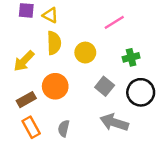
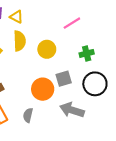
orange circle: (55, 86) -> (43, 89), moved
gray square: (105, 86) -> (64, 79), turned 35

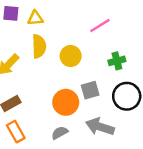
yellow triangle: (16, 17) -> (35, 18), turned -32
gray semicircle: (28, 115) -> (60, 133), moved, turned 48

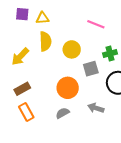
pink line: (100, 26) -> (96, 24), turned 54
gray square: (90, 90) -> (91, 69), moved
gray arrow: (100, 127) -> (96, 108), size x0.7

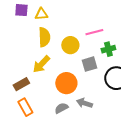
pink line: (96, 24) -> (94, 32), moved, turned -36
yellow arrow: (20, 57) -> (41, 64), moved
gray arrow: (96, 108) -> (84, 103), moved

